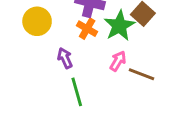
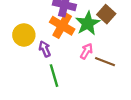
yellow circle: (37, 21) -> (24, 35), moved
orange cross: (87, 29) -> (62, 26), size x1.5

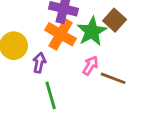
purple arrow: (45, 49) -> (39, 63), turned 35

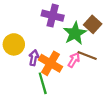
orange cross: (61, 34) -> (50, 63), moved
brown line: (113, 78) -> (87, 56), moved

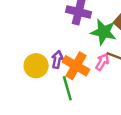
green star: (75, 33) -> (103, 32), turned -30
yellow circle: (14, 44) -> (36, 66), moved

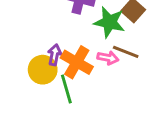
pink arrow: (102, 62) -> (108, 58), turned 70
yellow circle: (36, 66) -> (43, 70), moved

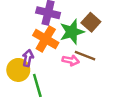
green star: (109, 22) -> (72, 32), turned -30
orange cross: (77, 62) -> (46, 39), moved

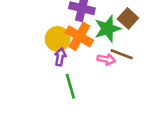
yellow circle: (18, 70) -> (58, 39), moved

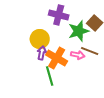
orange cross: (79, 36) -> (57, 58), moved

